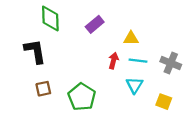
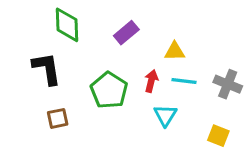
cyan triangle: (134, 85) -> (165, 115), moved
green pentagon: (82, 97) -> (109, 90), moved

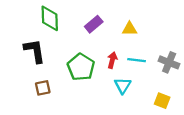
yellow triangle: (175, 51) -> (130, 29), moved

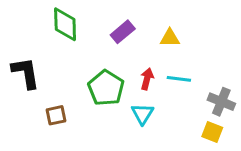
black L-shape: (35, 51) -> (26, 73), moved
gray cross: (169, 62) -> (221, 102), moved
cyan triangle: (123, 86) -> (142, 114), moved

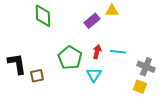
purple rectangle: (123, 32) -> (92, 21), moved
yellow triangle: (170, 38) -> (112, 11), moved
black L-shape: (26, 73) -> (17, 64), moved

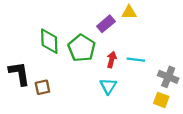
green diamond: (43, 16) -> (49, 41), moved
green pentagon: (70, 58) -> (82, 48), moved

